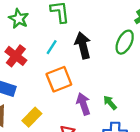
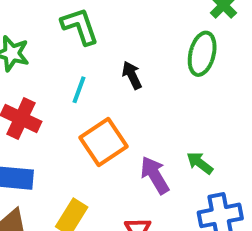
black arrow: (83, 45) -> (132, 75), size x0.6

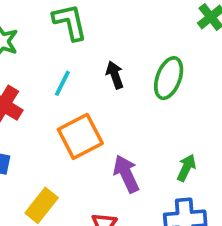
green ellipse: (202, 54) -> (169, 78), moved
green arrow: (200, 163) -> (186, 168), moved, turned 72

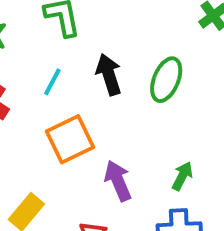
black arrow: (115, 75) -> (109, 75), size x1.4

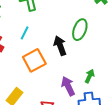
black arrow: (109, 75) -> (60, 46), moved
purple arrow: (118, 181) -> (68, 86), moved

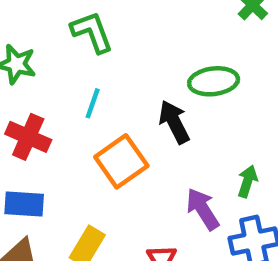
green ellipse: (80, 30) -> (214, 81), turned 70

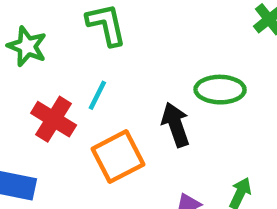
red cross: (28, 137) -> (54, 119), moved

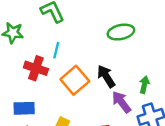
black arrow: (176, 125) -> (106, 76), moved

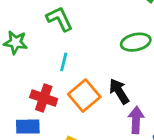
red cross: (36, 68) -> (44, 98), moved
purple arrow: (121, 102) -> (136, 120), turned 40

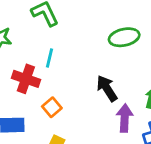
orange square: (84, 96) -> (52, 107), moved, size x0.6
red cross: (44, 98) -> (26, 79), moved

